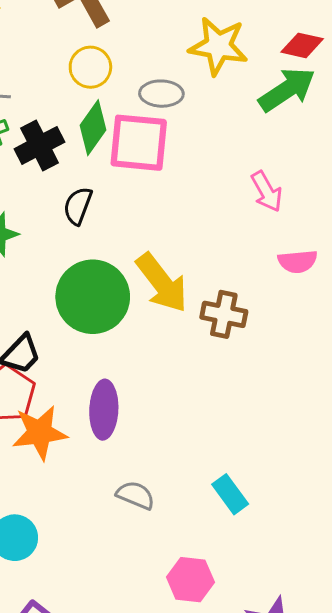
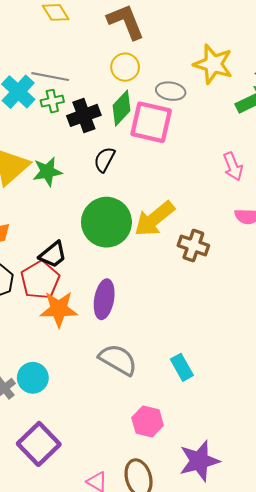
yellow arrow: (162, 283) -> (154, 219), turned 81
gray semicircle: (135, 495) -> (118, 360), size x1.5

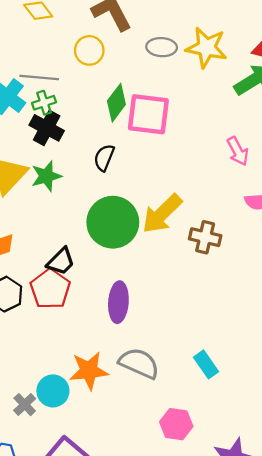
yellow circle: (125, 67) -> (89, 50), moved
gray ellipse: (171, 91) -> (162, 47), moved
black cross: (84, 115) -> (47, 128), moved, turned -36
orange star: (59, 309) -> (89, 371), moved

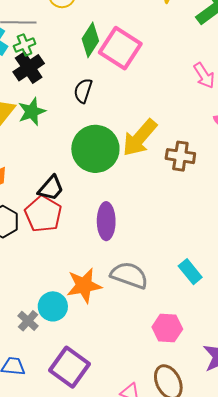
pink square: (148, 114) -> (120, 48), turned 30
black cross: (47, 128) -> (29, 68), turned 32

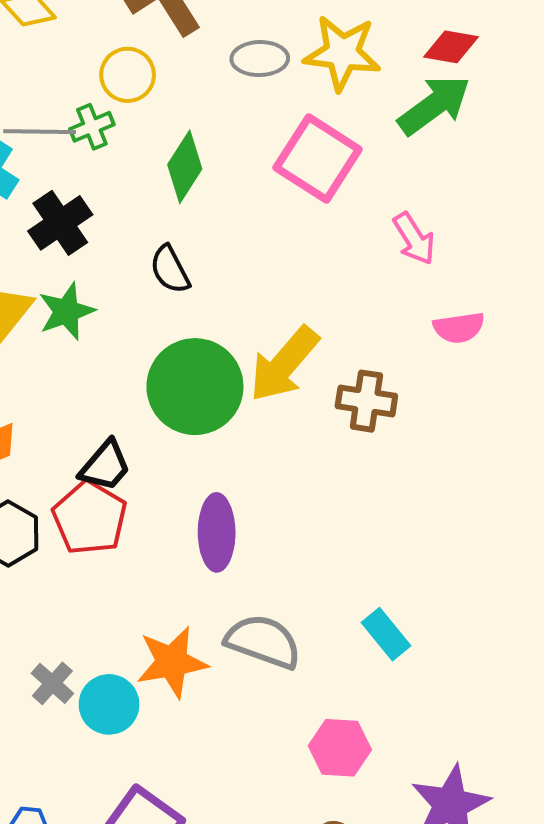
green cross: (25, 45) -> (92, 127), moved
pink square: (120, 48) -> (318, 158), moved
black semicircle: (83, 91) -> (170, 269), turned -45
gray cross: (28, 321) -> (52, 683), moved

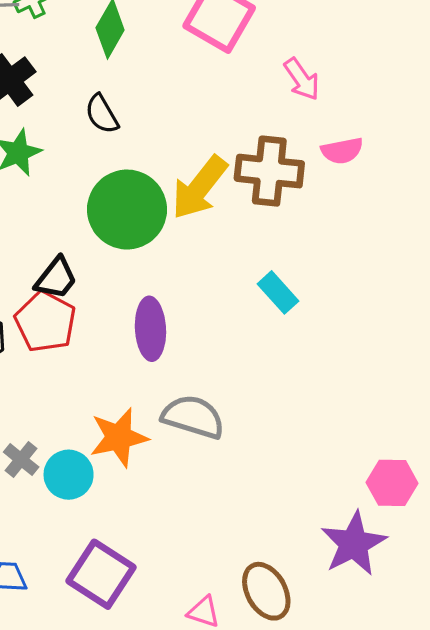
brown cross: (366, 401) -> (269, 171), moved, size x1.4
cyan rectangle: (386, 634) -> (278, 292), moved
pink hexagon: (340, 748) -> (392, 483), moved

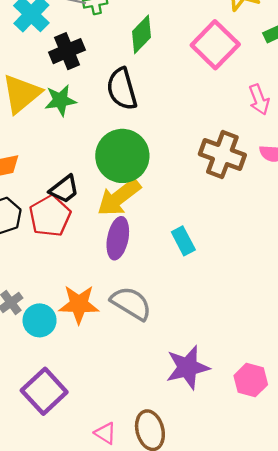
black semicircle: (102, 114) -> (122, 89), size x1.5
yellow arrow: (199, 188) -> (119, 198), moved
cyan rectangle: (278, 292) -> (183, 241), moved
purple star: (354, 544) -> (188, 367), moved

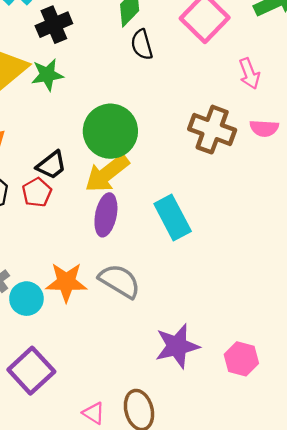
black semicircle: (122, 89) -> (142, 45), moved, size x0.7
red pentagon: (50, 216) -> (37, 192), size x0.7
cyan rectangle: (183, 241) -> (173, 218), size x1.5

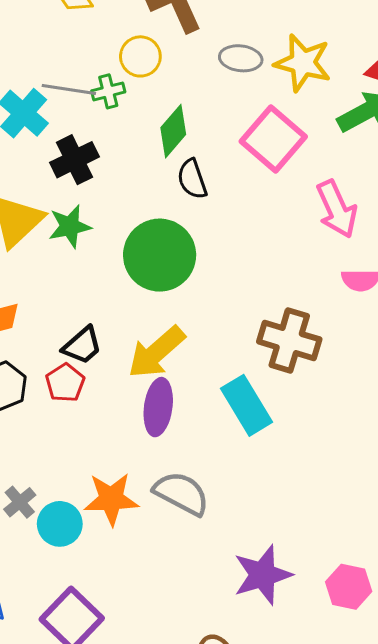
pink arrow: (249, 74) -> (337, 209), size x1.4
brown cross: (212, 130) -> (289, 340), moved
green circle: (110, 131) -> (160, 255), moved

